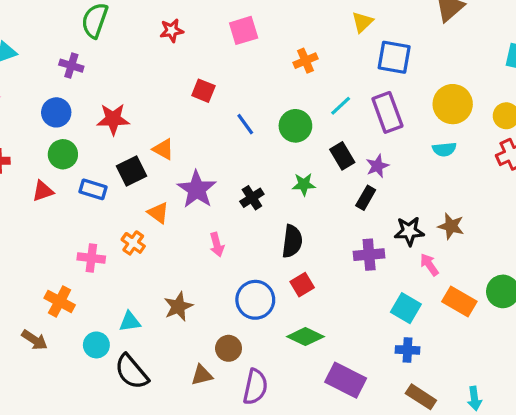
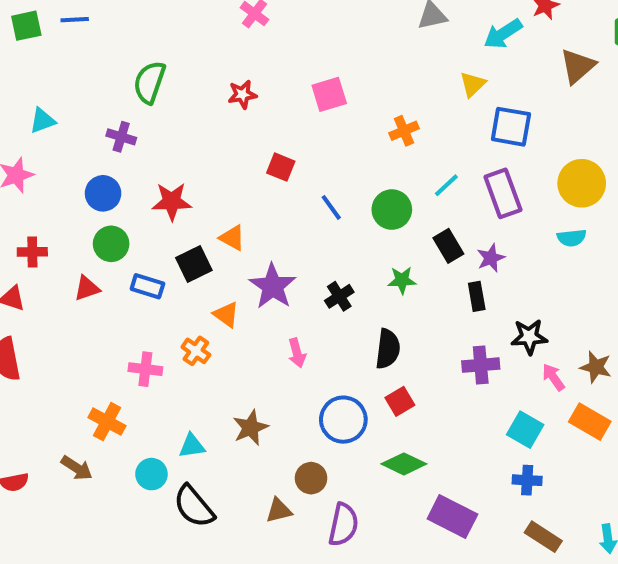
black rectangle: (366, 198) -> (477, 296), turned -40
brown star: (451, 226) -> (596, 367), moved

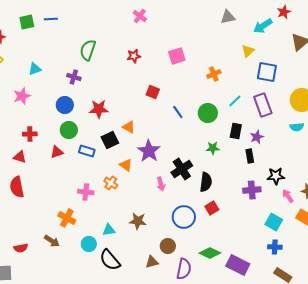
black rectangle: (448, 246) -> (236, 131), turned 42
black cross: (339, 296) -> (182, 169), moved, size x1.5
brown star: (250, 428) -> (138, 221), turned 30
green diamond: (404, 464) -> (210, 253), moved

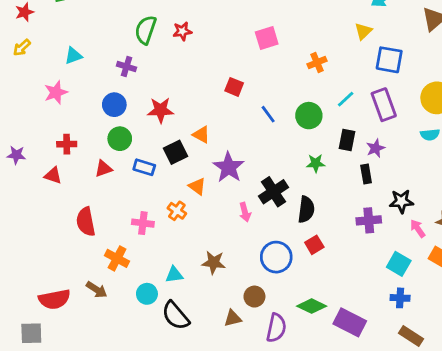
red star: (134, 56) -> (182, 31), moved
red semicircle: (17, 187) -> (86, 222), moved
red semicircle: (21, 248) -> (54, 299), size x1.6

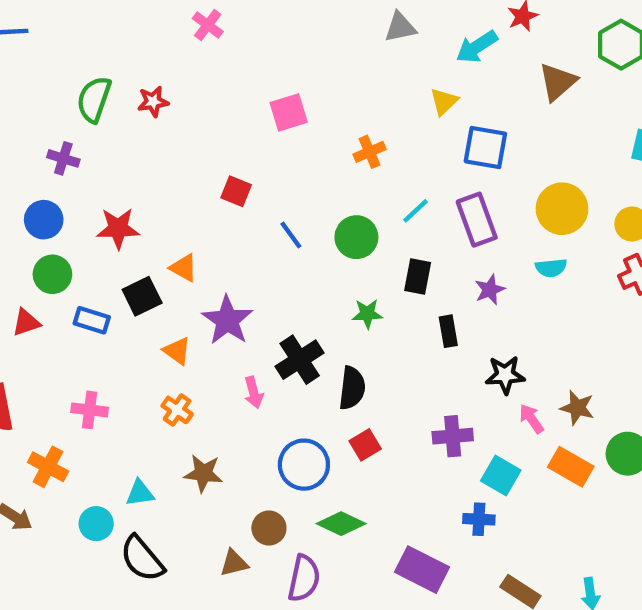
purple star: (376, 148) -> (490, 290), moved
orange cross: (177, 211) -> (177, 410), moved
purple cross: (369, 220) -> (453, 436), moved
blue cross: (400, 298) -> (479, 519), moved
green diamond: (312, 306) -> (341, 524), moved

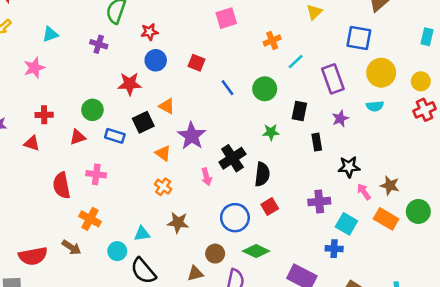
red star: (153, 102) -> (149, 32), moved
blue square: (485, 147) -> (359, 38), moved
cyan line: (415, 211) -> (296, 62), moved
blue circle: (44, 220) -> (156, 60), moved
pink cross: (90, 410) -> (96, 174), moved

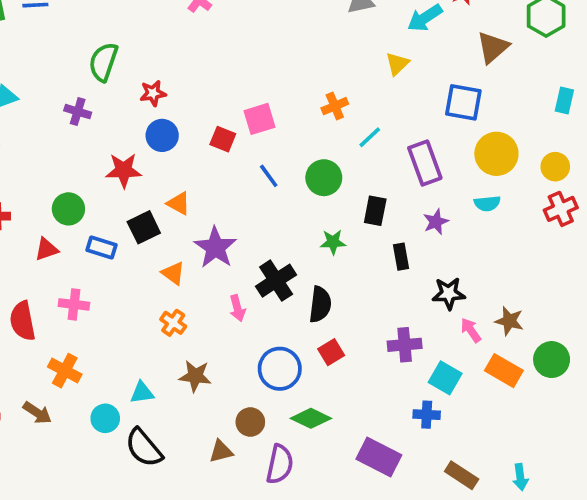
pink square: (226, 18) -> (259, 119), moved

